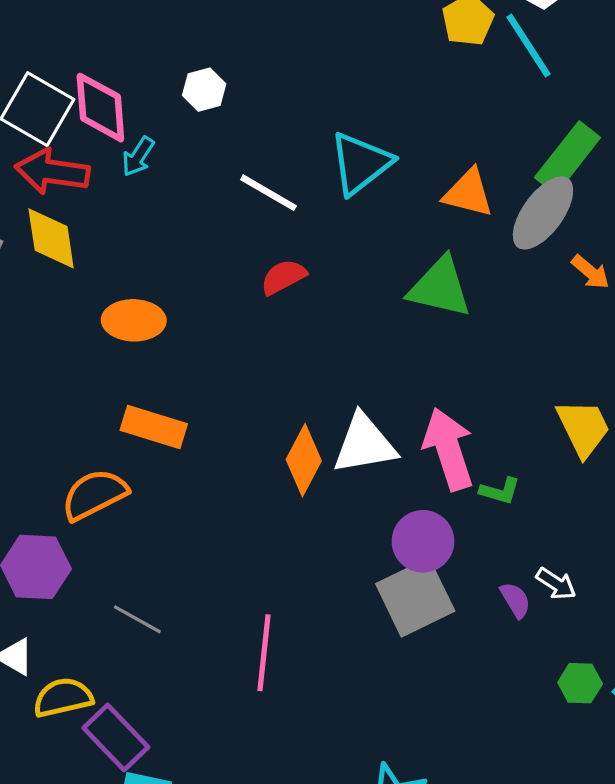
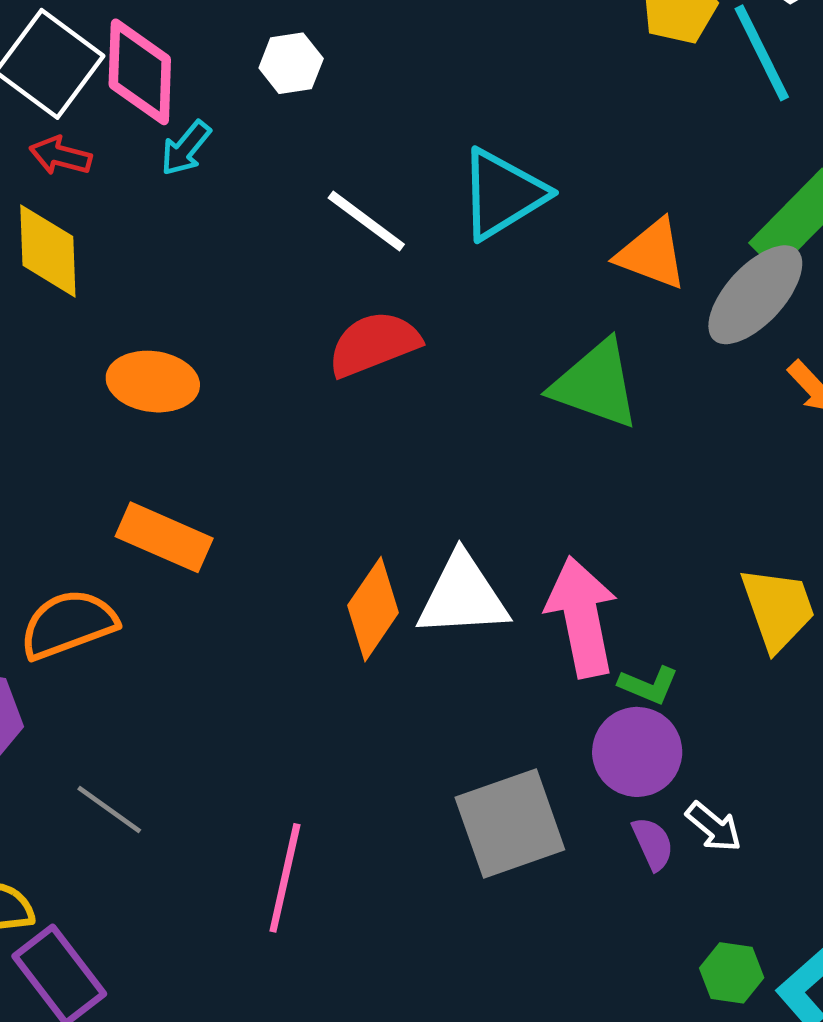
red arrow: (52, 172) -> (60, 156), size x0.6
red semicircle: (283, 277) -> (374, 344), size x1.4
purple circle: (423, 541) -> (637, 752), moved

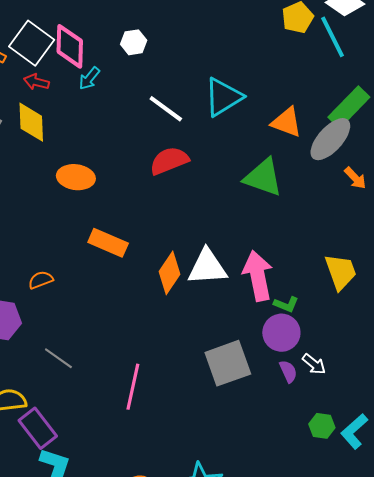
orange rectangle: (164, 537) -> (108, 243), moved
orange semicircle: (68, 624) -> (41, 280), size x0.6

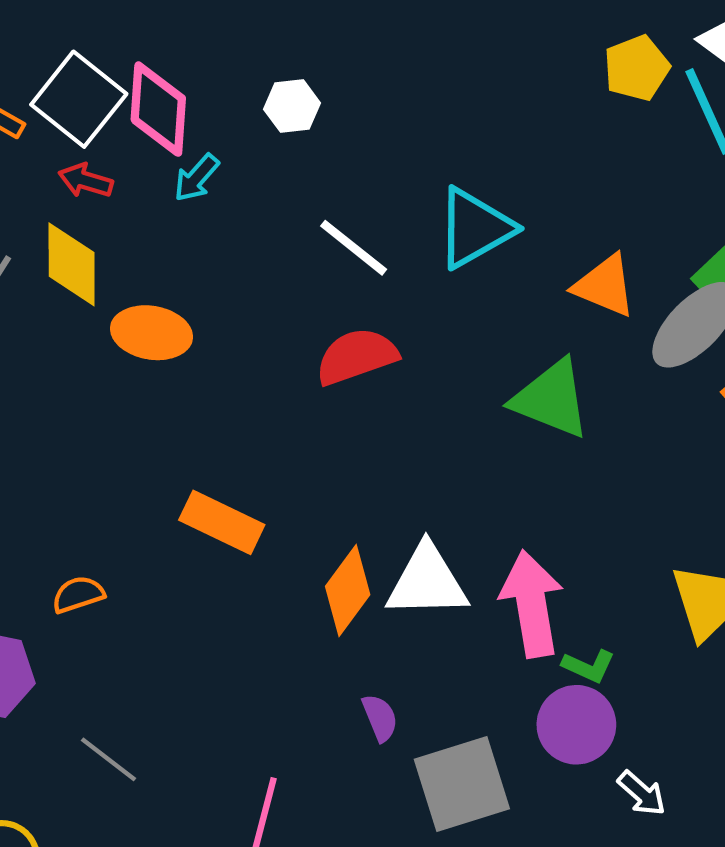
orange ellipse: (76, 177) -> (152, 333), moved
purple semicircle: (288, 371) -> (380, 718), moved

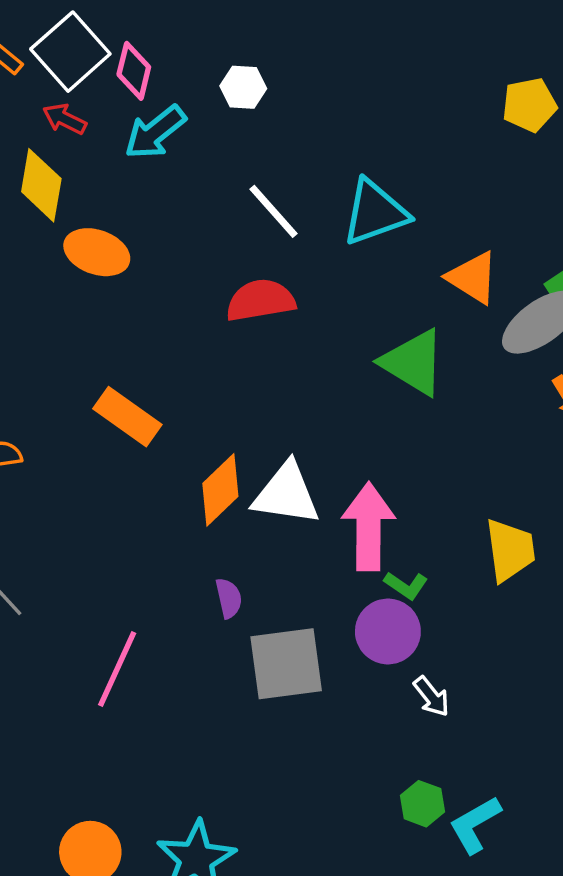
pink diamond: (158, 109) -> (134, 71), size x0.7
cyan arrow: (196, 178) -> (155, 132), size x1.5

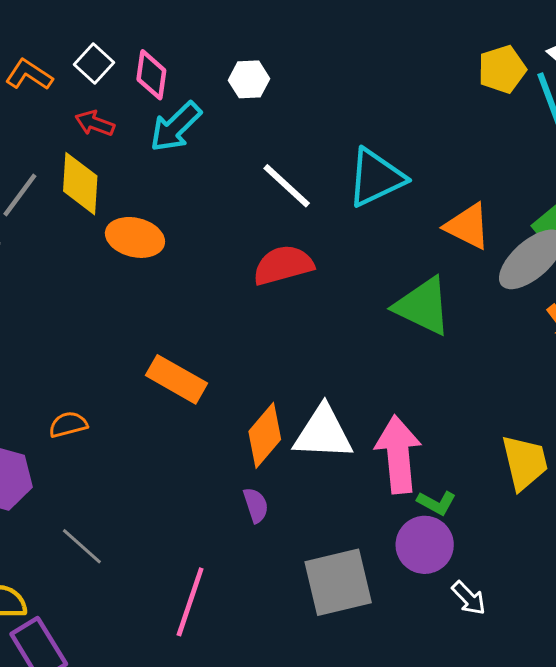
white square: (70, 52) -> (94, 64), size x0.6
purple semicircle: (229, 598) -> (256, 505), moved

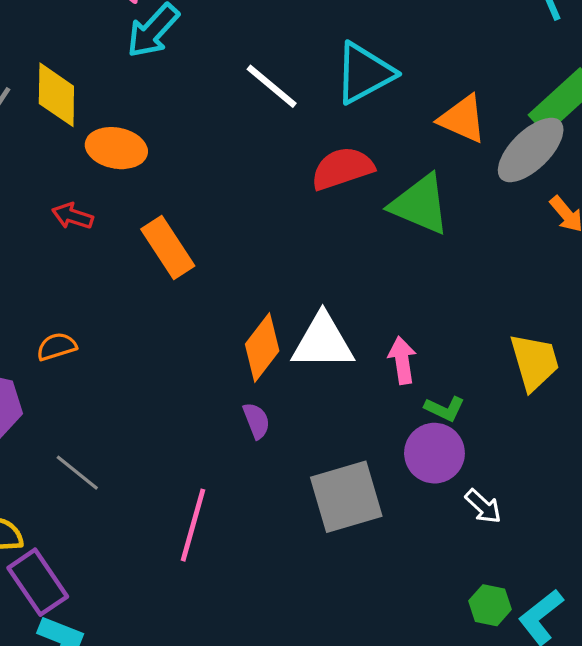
red arrow: (95, 123) -> (72, 216), moved
red semicircle: (283, 265) -> (342, 168), moved
orange rectangle: (177, 379) -> (168, 248), moved, turned 30
pink arrow: (398, 454) -> (402, 360), size x0.6

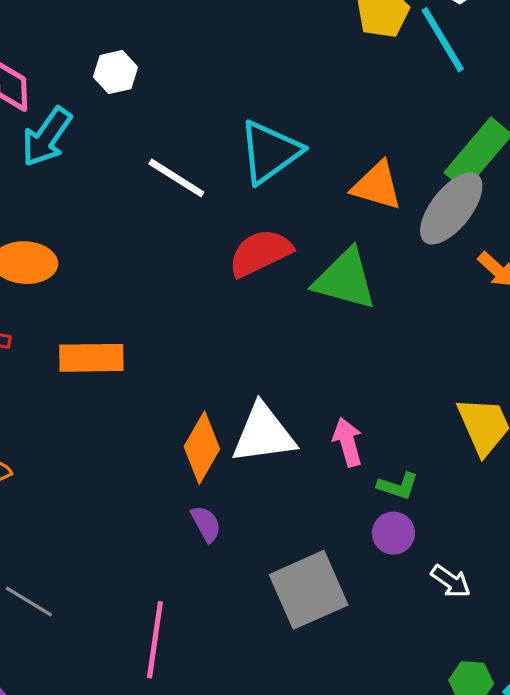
orange rectangle: (168, 248) -> (91, 358), turned -50
purple circle: (434, 453) -> (393, 533), size x0.7

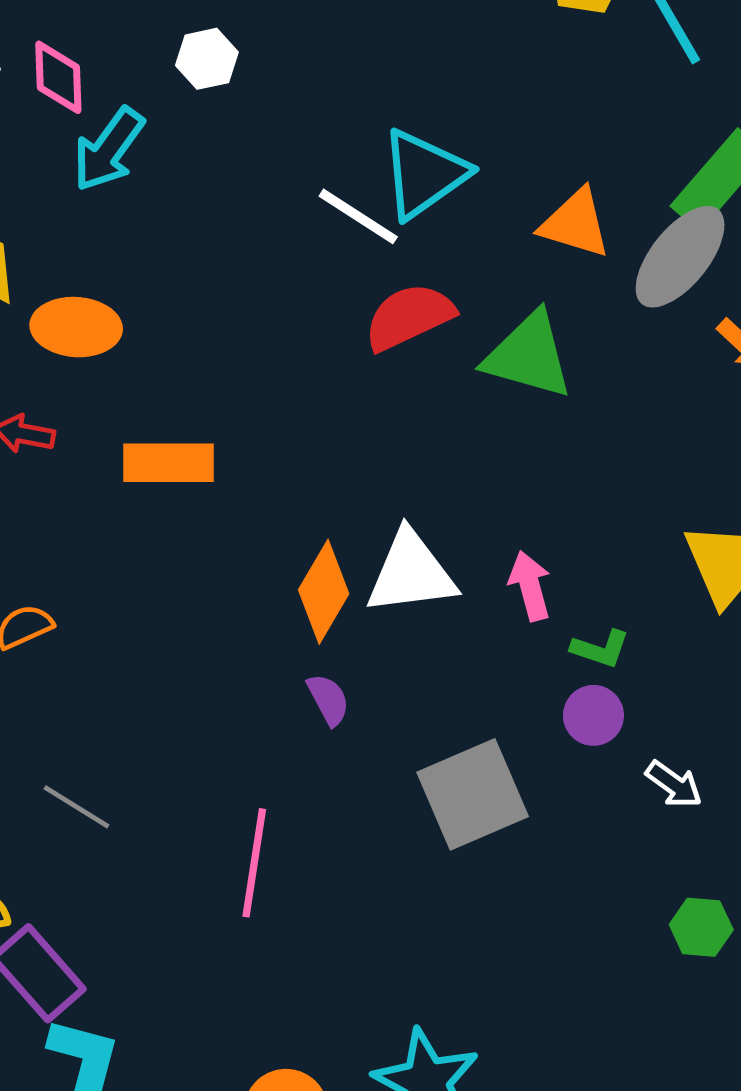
white line: (176, 178) -> (358, 216), moved

